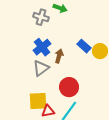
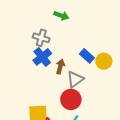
gray cross: (41, 17) -> (41, 38), moved
gray triangle: (41, 68) -> (75, 79), moved

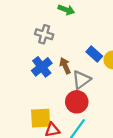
blue cross: (42, 57) -> (42, 67), moved
brown arrow: (60, 67) -> (65, 66), turned -40

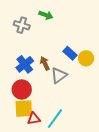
gray cross: (44, 34) -> (22, 25), moved
red circle: (77, 102) -> (22, 89), moved

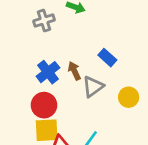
gray cross: (22, 25) -> (44, 21), turned -35
yellow circle: (86, 58) -> (129, 97), moved

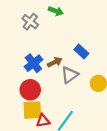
gray cross: (44, 21) -> (30, 22), turned -35
brown arrow: (74, 71) -> (55, 62), turned 88

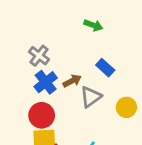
green arrow: (56, 11) -> (93, 25), moved
gray cross: (30, 22) -> (39, 56), moved

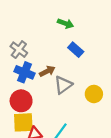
blue rectangle: (105, 68) -> (76, 50), moved
blue cross: (46, 82) -> (24, 72), turned -30

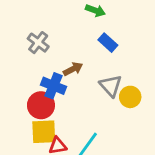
blue cross: (24, 72) -> (54, 86), moved
gray triangle: (63, 85) -> (111, 86), moved, turned -36

